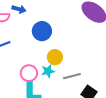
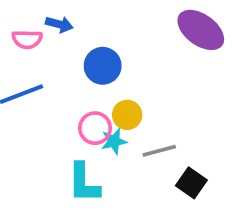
pink circle: (29, 73) -> (95, 128), moved

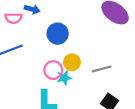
gray line: (159, 151) -> (102, 69), moved

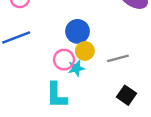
blue circle: (58, 34) -> (77, 31), moved

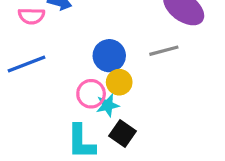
gray line: (118, 58) -> (164, 51), moved
black square: (127, 95) -> (122, 133), moved

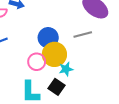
yellow circle: (119, 82) -> (54, 54), size x1.5
cyan star: (108, 105) -> (66, 69), moved

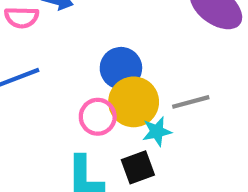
gray line: (83, 34) -> (191, 102), moved
black square: (57, 87) -> (138, 167), turned 35

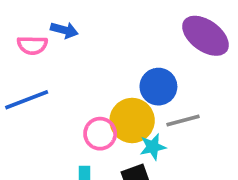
blue circle: (121, 68) -> (158, 87), moved

